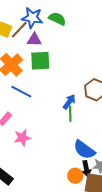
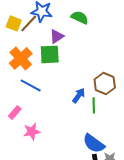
green semicircle: (57, 19) -> (80, 17), moved
purple triangle: (34, 40) -> (57, 36), moved, turned -35
green line: (70, 114) -> (94, 105), moved

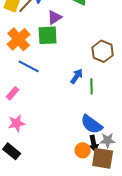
brown hexagon: (105, 83) -> (103, 51), moved
pink star: (32, 131) -> (17, 123), moved

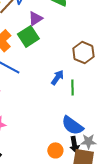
green square: (48, 35) -> (28, 36), turned -30
orange circle: (83, 150) -> (55, 150), moved

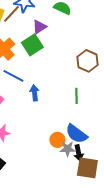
blue arrow: (57, 77) -> (34, 93), moved, turned -42
gray star: (88, 141) -> (67, 149), moved
orange circle: (55, 150) -> (57, 140), moved

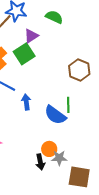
blue semicircle: (76, 134) -> (55, 115), moved
black arrow: (78, 153) -> (40, 162), moved

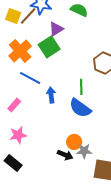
green line: (68, 105) -> (81, 87), moved
black arrow: (40, 162) -> (65, 155), turned -56

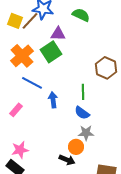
purple triangle: (56, 29) -> (58, 34), turned 35
blue semicircle: (80, 108) -> (82, 113), size x0.7
pink star: (18, 135) -> (20, 150), moved
gray star: (84, 151) -> (86, 133), moved

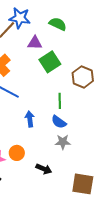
green square: (51, 52) -> (50, 62), moved
blue arrow: (53, 100) -> (30, 119), moved
orange circle: (76, 147) -> (17, 153), moved

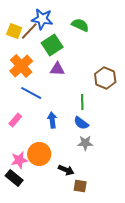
purple triangle: (35, 43) -> (57, 69), moved
green square: (50, 62) -> (52, 45), moved
orange circle: (17, 153) -> (39, 154), size x1.5
brown square: (83, 184) -> (80, 186), moved, size x0.6

